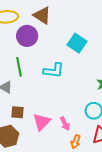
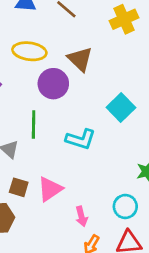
pink triangle: (42, 122) -> (50, 189), moved

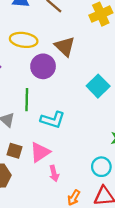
cyan L-shape: (81, 139) -> (53, 120), moved
pink arrow: (81, 216) -> (54, 173), moved

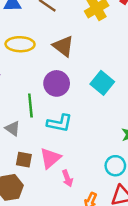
purple circle: (43, 66) -> (57, 83), moved

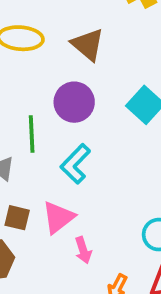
cyan L-shape: (59, 123) -> (75, 164), turned 120

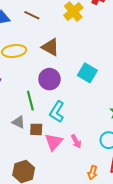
brown square: (17, 218) -> (36, 129), moved
pink arrow: (83, 250) -> (76, 141), moved

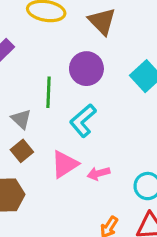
brown square: (36, 129) -> (22, 151), moved, turned 32
pink arrow: (76, 141) -> (98, 173), turned 88

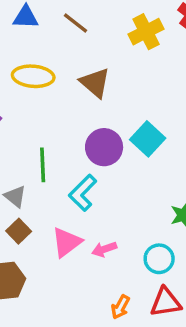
purple circle: (86, 69) -> (104, 147), moved

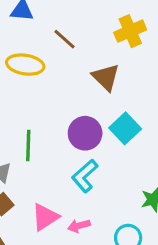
brown line: (76, 23) -> (64, 39), moved
brown triangle: (95, 83) -> (106, 77), moved
cyan L-shape: (83, 193) -> (85, 176), moved

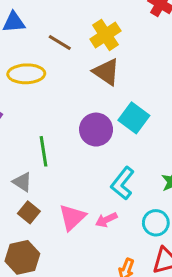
yellow cross: (130, 31) -> (105, 35), moved
cyan L-shape: (85, 176) -> (123, 183), moved

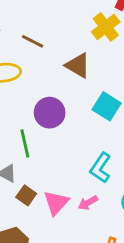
yellow cross: (105, 35) -> (106, 27), moved
purple circle: (96, 130) -> (50, 113), moved
brown square: (29, 212) -> (26, 195), moved

